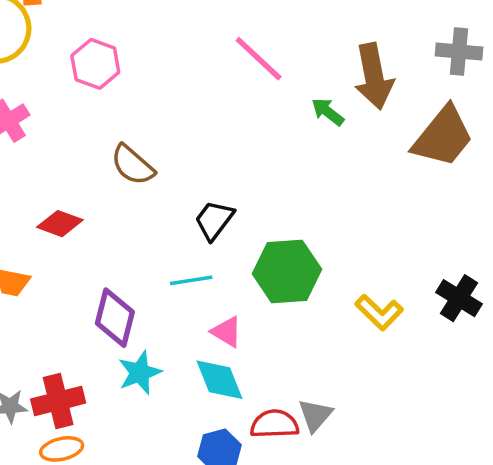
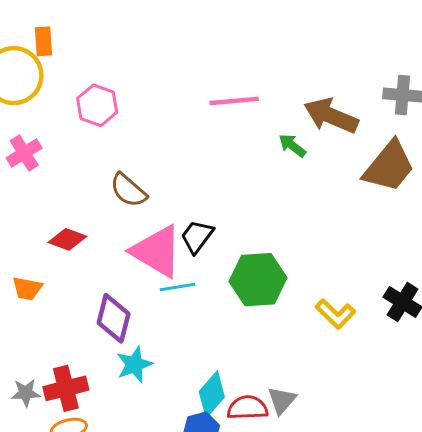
pink line: (259, 59) -> (234, 101), turned -48
brown arrow: (374, 76) -> (331, 116), turned 124
pink triangle: (227, 332) -> (157, 251), moved, size x2.0
cyan diamond: (220, 380) -> (212, 394), moved, turned 63

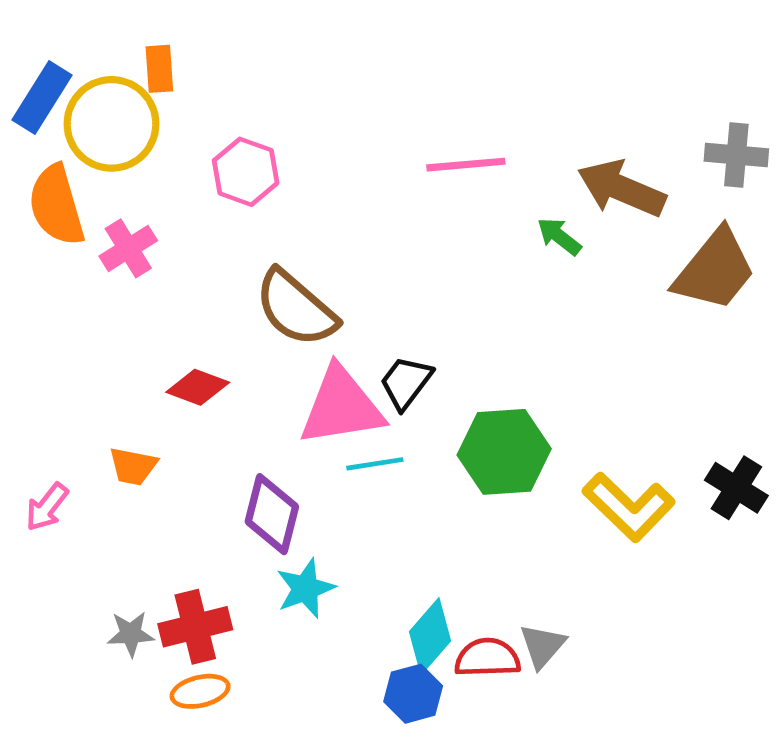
brown semicircle: (128, 190) -> (296, 308), size x1.4
pink triangle: (157, 251) -> (341, 406), turned -40
yellow L-shape: (335, 314) -> (629, 507), size x1.4

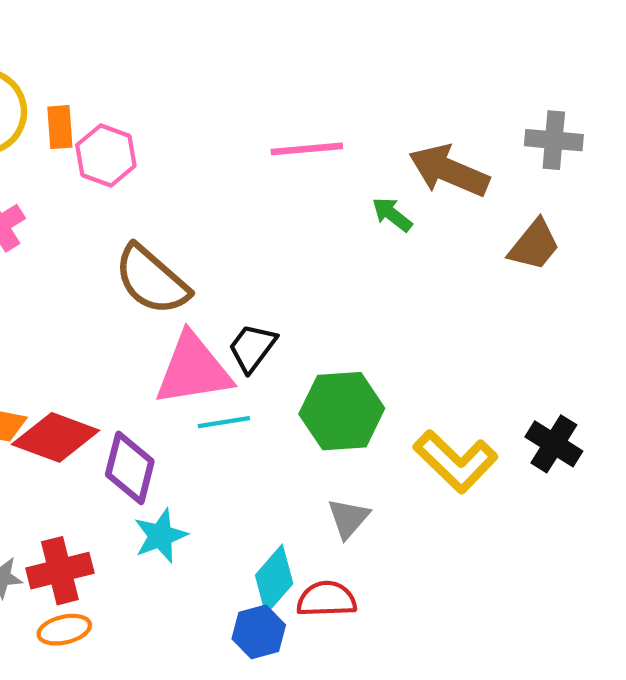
orange rectangle: (159, 69) -> (60, 127), moved
brown trapezoid: (715, 270) -> (534, 245), size x0.7
red diamond: (198, 387) -> (56, 437), moved, size x1.5
gray triangle: (542, 646) -> (348, 518), moved

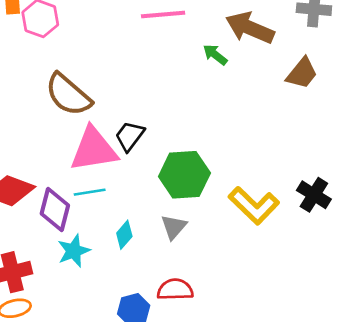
cyan line: (224, 422) -> (90, 192), moved
gray triangle: (348, 518) -> (174, 227), moved
cyan diamond: (274, 579) -> (124, 235), moved, size x0.7

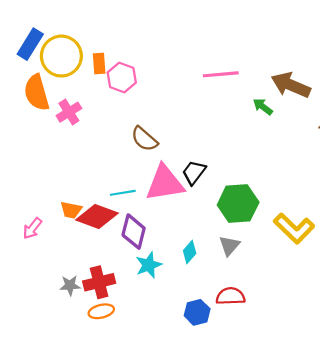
brown semicircle: (68, 95) -> (144, 139), size x0.7
cyan line: (90, 192) -> (123, 193), moved

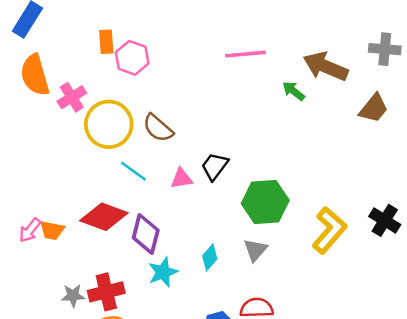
yellow circle: (61, 56) -> (109, 124), moved
pink triangle: (165, 183) -> (181, 179), size x0.5
cyan line: (123, 193) -> (133, 171), moved, turned 45
orange trapezoid: (71, 210) -> (52, 230), moved
yellow L-shape: (294, 228) -> (329, 230), turned -93

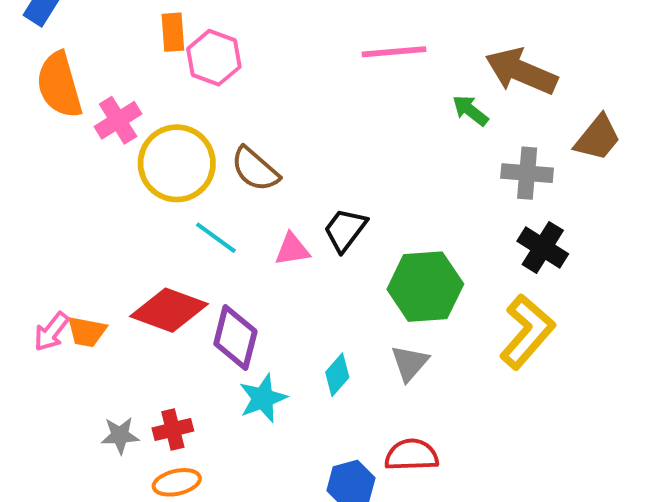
gray cross: (385, 49) -> (527, 173), moved
black cross: (385, 220) -> (543, 247), moved
red cross: (106, 292) -> (173, 429), size x0.7

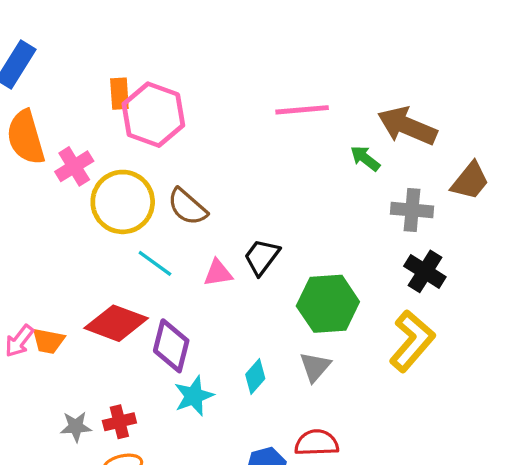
pink hexagon: (214, 58) -> (153, 115), size x1.4

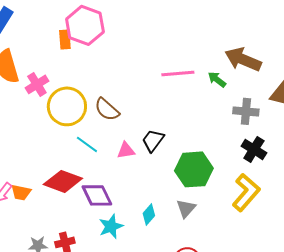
pink line: (302, 110) -> (178, 73), moved
pink hexagon: (153, 115) -> (85, 25), moved
purple diamond: (171, 346) -> (97, 195), turned -40

